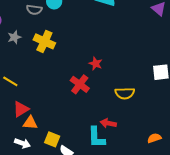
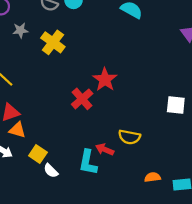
red star: (96, 64) -> (105, 79), size x1.5
yellow semicircle: (125, 93) -> (129, 137), moved

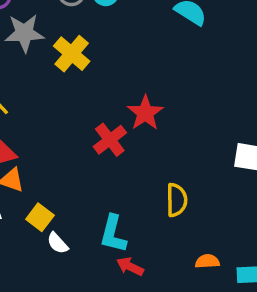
gray star: (20, 30) -> (24, 33), size x1.6
yellow semicircle: (129, 137) -> (177, 200), turned -105
red arrow: (105, 149) -> (130, 266), moved

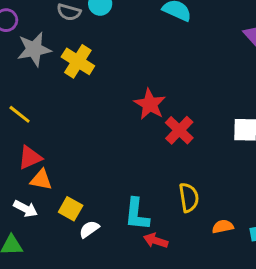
red cross: (110, 140) -> (179, 130), moved
yellow semicircle: (177, 200) -> (189, 198), moved
white semicircle: (58, 243) -> (89, 229), turned 105

